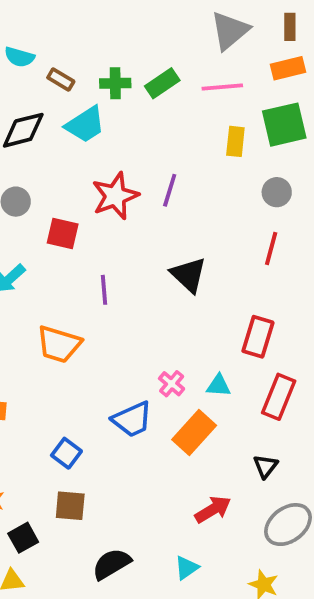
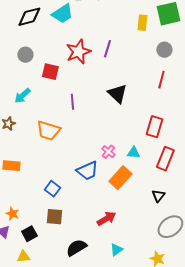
red arrow: (213, 510) -> (106, 219), moved

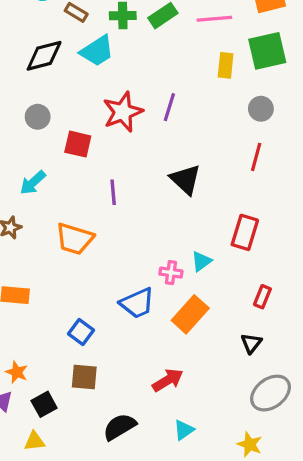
pink cross: (108, 152) -> (171, 273), turned -32
cyan triangle: (133, 153) -> (201, 261), moved, turned -40
red rectangle: (165, 159) -> (262, 297), moved, size x0.6

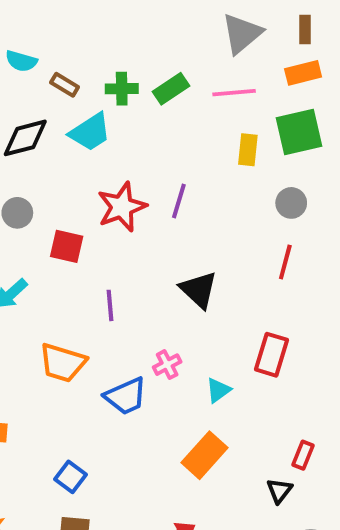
pink cross: (171, 273) -> (167, 365), moved, turned -35
red rectangle: (262, 297) -> (303, 455), moved
blue trapezoid: (137, 303) -> (126, 396), moved

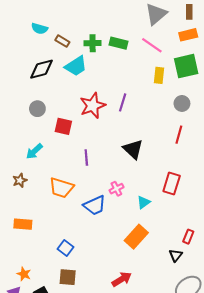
green rectangle: (171, 89) -> (119, 43), turned 48
pink line: (234, 93) -> (152, 45), turned 40

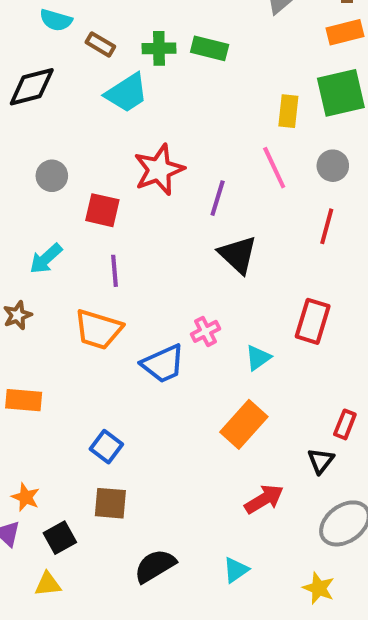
pink line: (152, 45) -> (274, 168), moved, turned 30
black diamond: (42, 69) -> (32, 87), moved
purple line: (123, 102) -> (218, 198), moved
purple line: (86, 158) -> (115, 271), moved
red arrow: (122, 279) -> (264, 499), moved

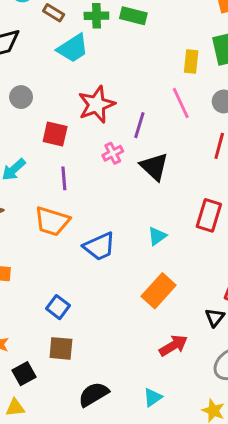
gray circle: (52, 176) -> (21, 97), moved
pink cross: (205, 331) -> (113, 153), moved
cyan triangle: (258, 358) -> (157, 236), moved

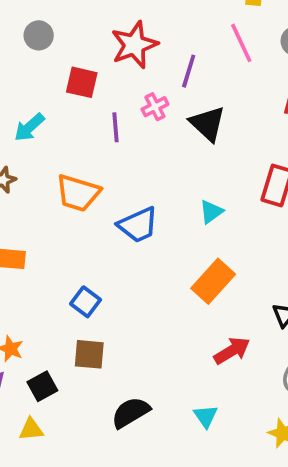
purple line: (64, 178) -> (116, 127), moved
cyan triangle: (153, 397) -> (206, 416), turned -30

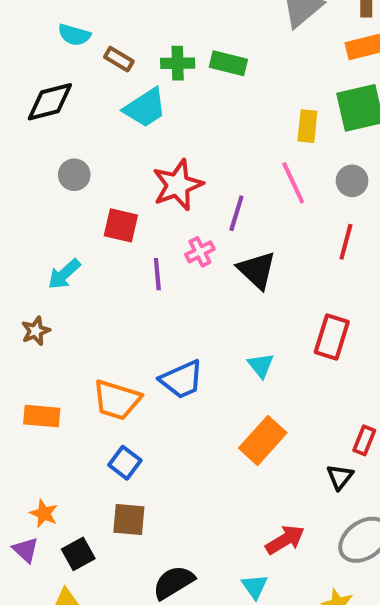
orange trapezoid: (78, 193) -> (117, 400), moved
cyan triangle: (211, 212) -> (261, 365), turned -32
red arrow: (232, 351) -> (285, 540), moved

